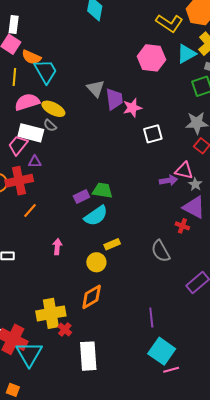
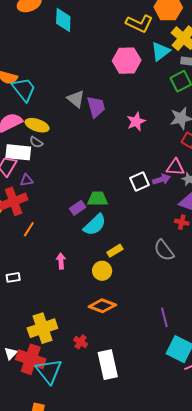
pink star: (132, 108) -> (136, 122), moved
white square: (153, 134) -> (139, 181), moved
orange diamond: (92, 297) -> (102, 306), turned 60
yellow cross: (51, 313) -> (42, 328), moved

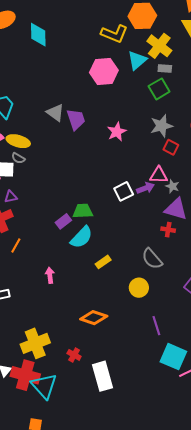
yellow circle: (102, 271) -> (139, 288), moved

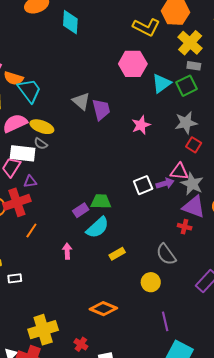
cyan triangle: (137, 60) -> (162, 83), moved
gray star: (172, 186) -> (192, 184), size x1.6
pink arrow: (50, 275) -> (67, 251), moved

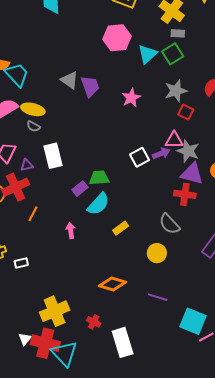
white rectangle: (23, 153) -> (53, 156), moved, turned 75
red cross: (185, 227) -> (185, 194), size x1.5
purple line: (165, 321) -> (158, 297), moved, turned -54

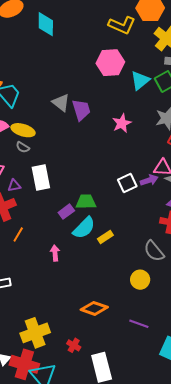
yellow rectangle: (121, 228) -> (105, 237), moved

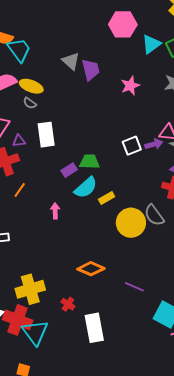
yellow circle: (140, 280) -> (131, 223), moved, size x1.5

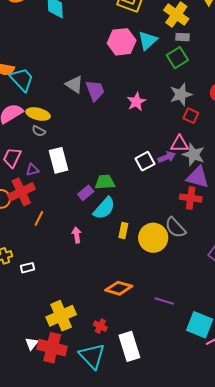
cyan triangle: (151, 44) -> (148, 40), moved
yellow rectangle: (107, 198) -> (123, 230), moved, turned -42
cyan triangle: (35, 332) -> (92, 356), moved

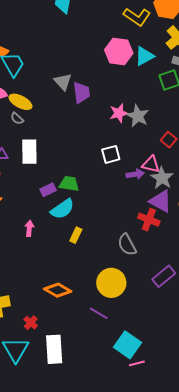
gray star: (181, 94) -> (138, 116), moved, turned 30
white square: (145, 161) -> (111, 154), moved
yellow circle: (153, 238) -> (111, 283), moved

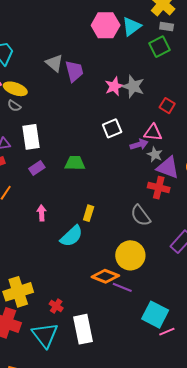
gray star: (162, 178) -> (155, 155), moved, size x0.7
purple rectangle: (48, 190) -> (37, 168), moved
cyan semicircle: (62, 209) -> (71, 236), moved
orange diamond: (58, 290) -> (105, 276), moved

